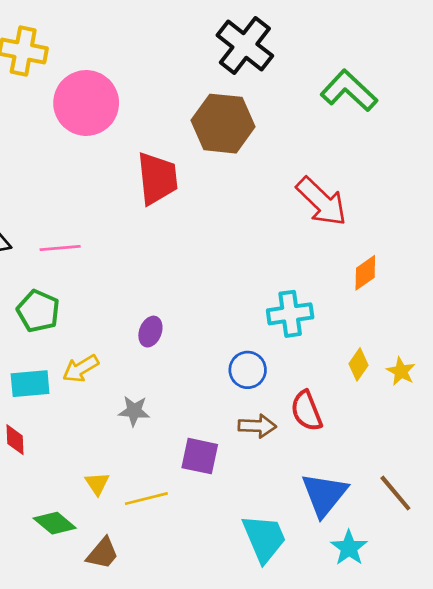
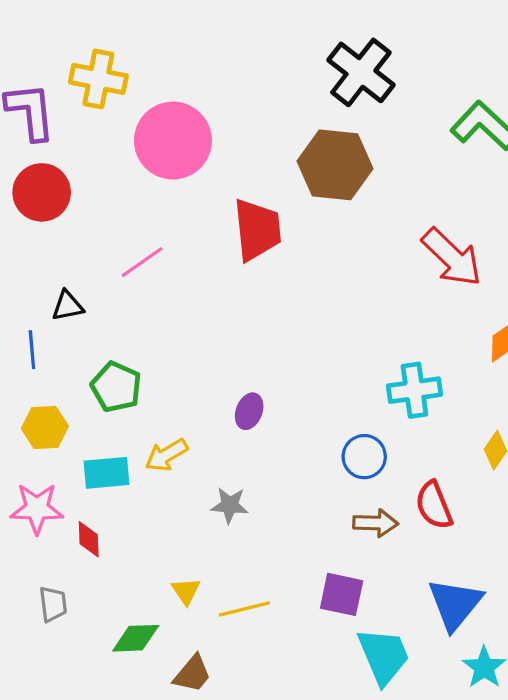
pink line: (60, 248) -> (142, 262), moved, turned -30
purple square: (200, 456) -> (342, 594), moved
green diamond: (55, 523) -> (136, 638), turned -42

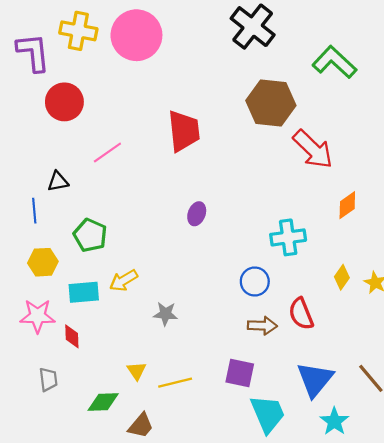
pink circle: (173, 141) -> (136, 35), moved
brown hexagon: (335, 165) -> (271, 103), moved
red circle: (42, 192) -> (64, 102), moved
purple ellipse: (249, 411) -> (197, 214), moved

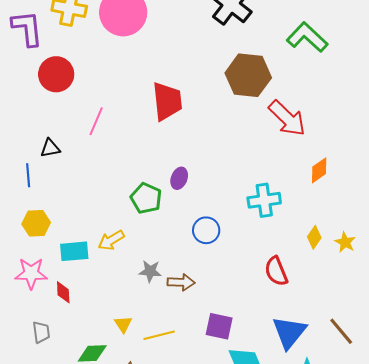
pink line: (107, 152) -> (96, 121), turned -32
green pentagon: (90, 235) -> (146, 198), moved
blue circle: (255, 282) -> (206, 230), moved
brown arrow: (262, 326) -> (181, 282), moved

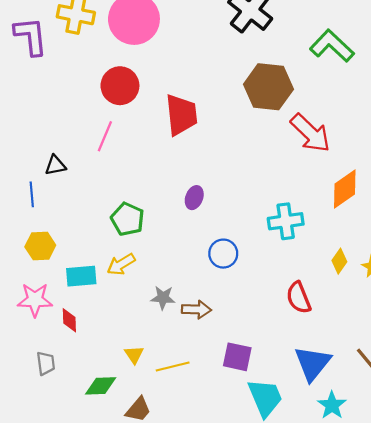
red circle: (56, 74) -> (120, 86), moved
orange diamond: (319, 170) -> (345, 189), size x1.4
green pentagon: (146, 198) -> (127, 219), moved

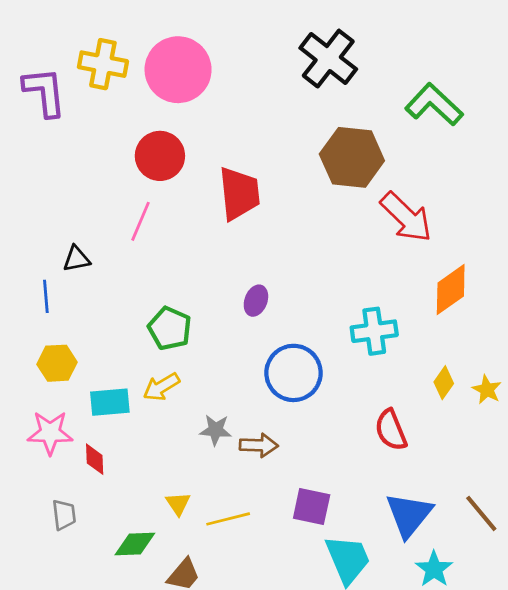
blue circle: (223, 254) -> (294, 373), size x1.5

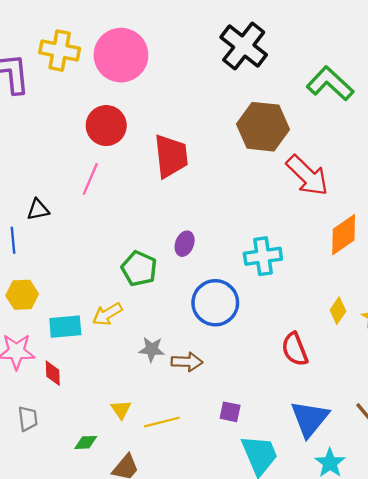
green pentagon: (170, 328) -> (139, 269), moved
cyan cross: (374, 331) -> (263, 256), moved
purple square: (312, 506) -> (230, 412), size x0.7
green diamond: (135, 544) -> (86, 442), size x0.7

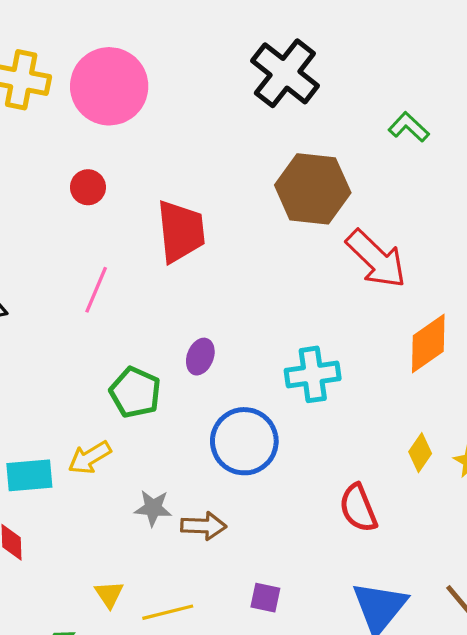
green L-shape: (330, 83) -> (409, 127), size x0.6
red circle: (106, 126) -> (88, 187), size x0.6
pink line: (90, 179) -> (96, 290), moved

